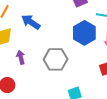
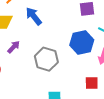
purple arrow: (21, 57) -> (14, 47), turned 40

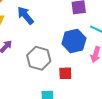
red square: (92, 83) -> (65, 73), moved

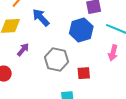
blue hexagon: (74, 41) -> (81, 30), moved

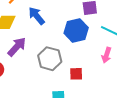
purple arrow: (23, 50) -> (17, 47), size x1.5

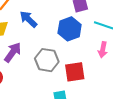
red square: (76, 74) -> (75, 72), size x1.5

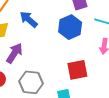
gray hexagon: (47, 60) -> (31, 82), moved

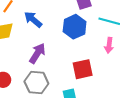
purple arrow: (14, 53) -> (37, 53), moved

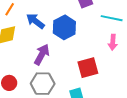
blue hexagon: (75, 27) -> (64, 27), moved

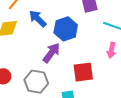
purple arrow: (42, 54) -> (51, 53), moved

